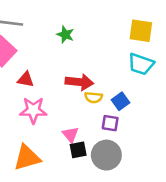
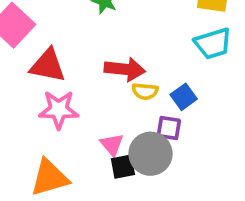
cyan trapezoid: (141, 64) -> (213, 44), turned -36
red triangle: (26, 79) -> (48, 66), size x1.5
gray circle: (106, 155) -> (151, 154), moved

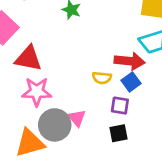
red arrow: (125, 69) -> (130, 61), moved
gray circle: (151, 154) -> (55, 125), moved
black square: (123, 167) -> (119, 133), moved

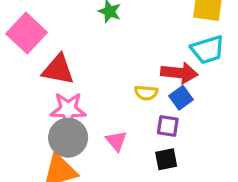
gray circle: (55, 125) -> (68, 138), moved

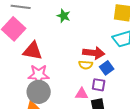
red arrow: (179, 73) -> (94, 53), moved
pink triangle: (116, 141) -> (82, 94), moved, turned -48

